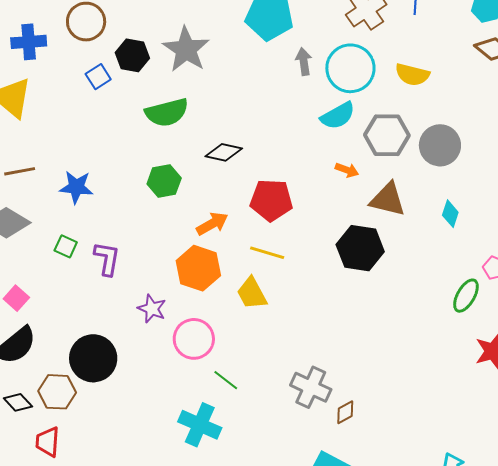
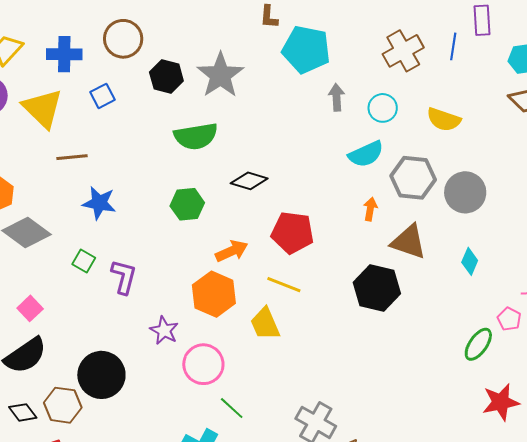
cyan circle: (350, 68) -> (383, 108), size x0.6
blue square: (98, 77) -> (103, 96), moved
orange arrow: (347, 170) -> (370, 209), turned -105
brown line: (20, 171) -> (72, 157), moved

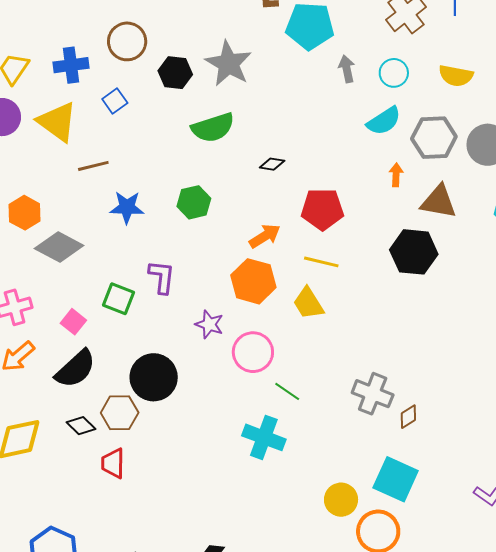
black diamond: (249, 181) -> (272, 164), size x0.7
green hexagon: (187, 204) -> (194, 202), moved
green square: (84, 261) -> (118, 299), moved, size x1.4

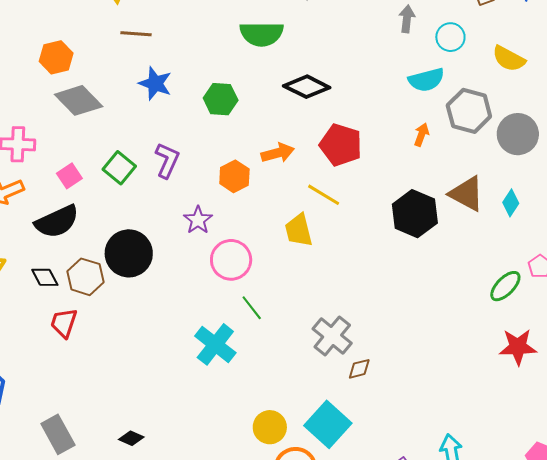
black diamond: (272, 164) -> (307, 87), size x1.8
brown triangle: (439, 202) -> (467, 194), moved
orange hexagon: (253, 281) -> (234, 176), moved, size x0.7

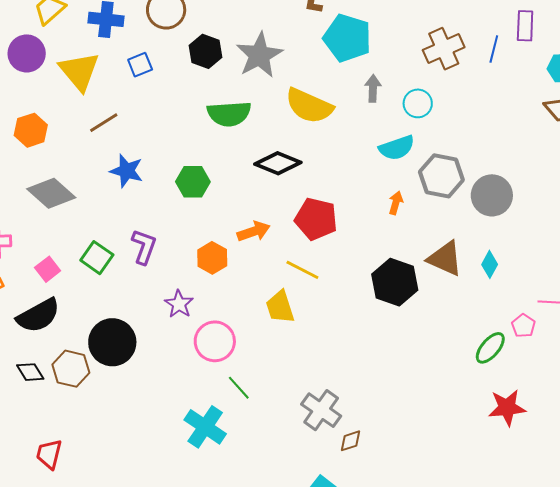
brown line: (136, 34) -> (104, 123), turned -32
orange hexagon: (56, 57) -> (31, 130), moved
yellow semicircle: (509, 59) -> (309, 106), moved, size x1.4
red trapezoid: (64, 323) -> (49, 454), moved

